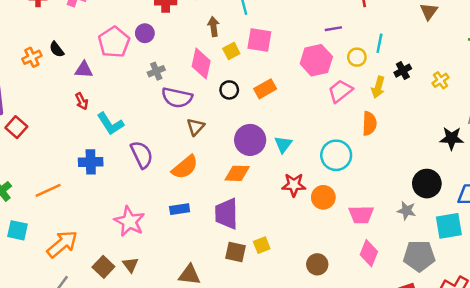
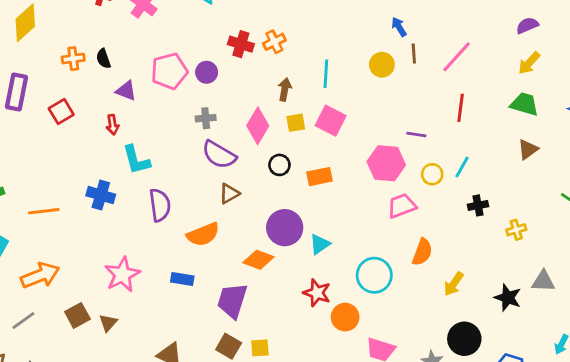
yellow arrow: (378, 87) -> (454, 284), moved
red square: (16, 127) -> (61, 111), moved

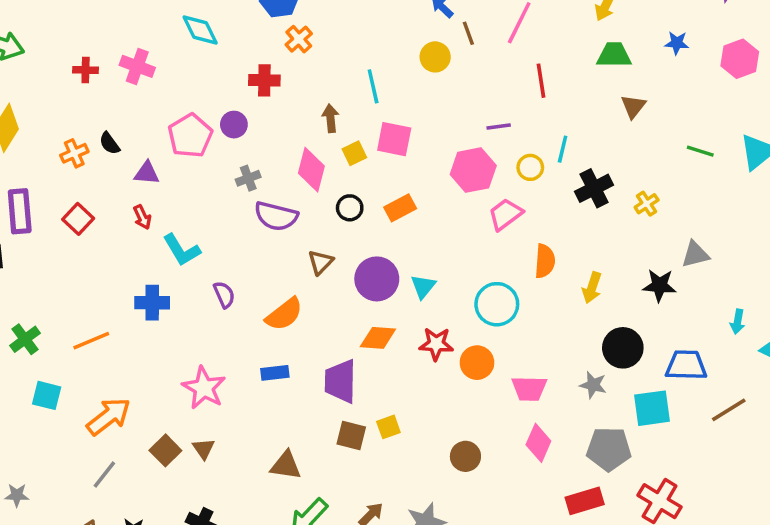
orange cross: (274, 42) -> (299, 39), moved
brown triangle: (229, 194) -> (321, 262), moved
purple semicircle: (160, 205) -> (224, 295), size x0.7
black cross: (478, 205) -> (594, 188), size x1.5
orange diamond: (258, 260) -> (378, 338), moved

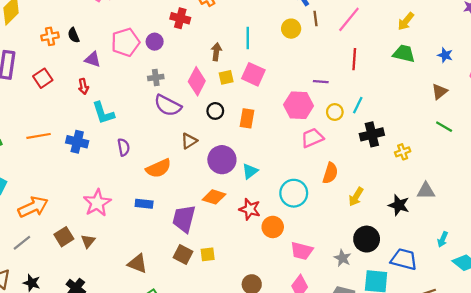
brown triangle: (633, 106) -> (440, 92), moved
orange rectangle: (400, 208) -> (247, 118), turned -66
orange line: (91, 341) -> (39, 136), moved

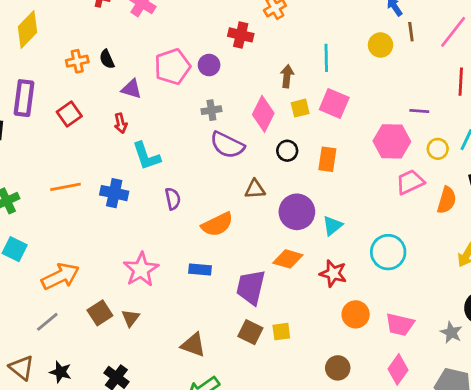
brown triangle: (189, 141) -> (255, 189), turned 30
orange semicircle: (330, 173) -> (447, 200), moved
orange circle: (273, 227) -> (356, 314), moved

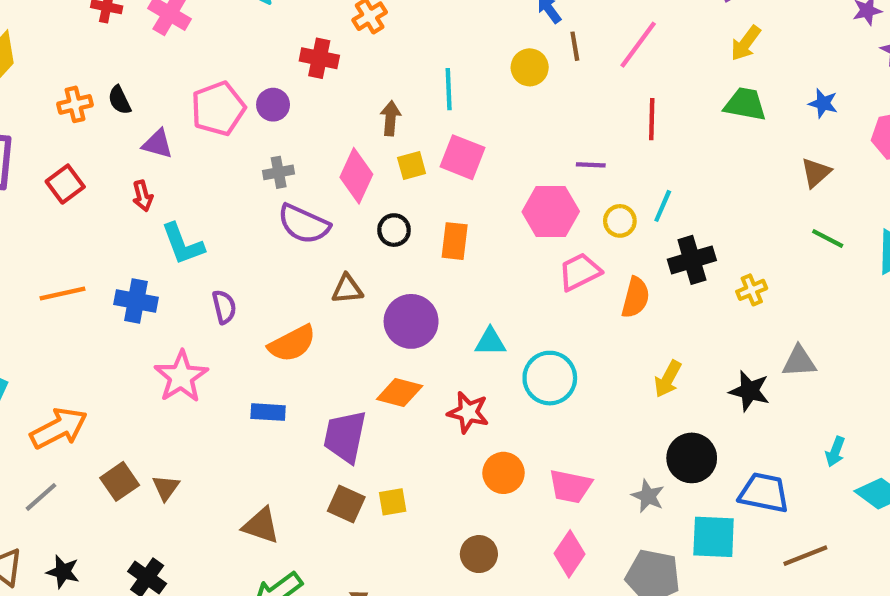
cyan triangle: (332, 226) -> (490, 342), moved, turned 40
pink star: (141, 270) -> (181, 377), moved

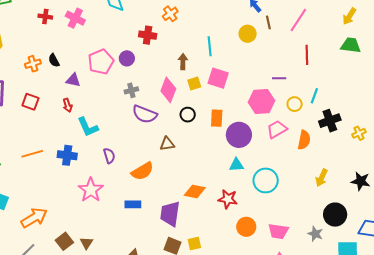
red square: (65, 184) -> (30, 102), turned -30
purple circle: (411, 321) -> (239, 135), moved

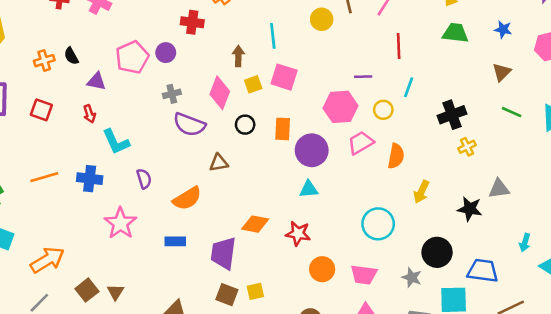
cyan line: (314, 96) -> (409, 87), moved
black cross: (330, 121) -> (452, 115), moved
yellow arrow: (322, 178) -> (421, 192), moved
cyan circle: (266, 180) -> (378, 224), moved

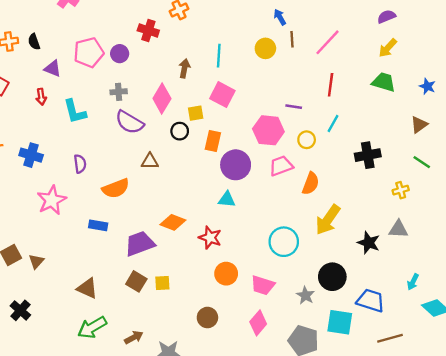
yellow square: (253, 84) -> (196, 113), moved
cyan L-shape: (116, 142) -> (75, 111), moved
yellow cross: (467, 147) -> (401, 190), moved
yellow arrow: (421, 192) -> (328, 220), size x1.5
purple trapezoid: (223, 253) -> (140, 244), turned 52

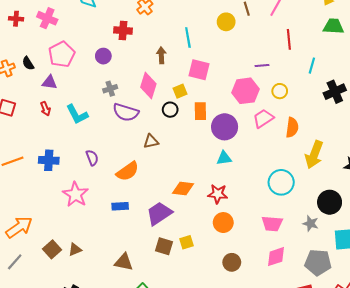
pink pentagon: (89, 52) -> (62, 54), moved
cyan line: (333, 123) -> (312, 66), moved
brown triangle: (36, 261) -> (75, 250), turned 40
orange circle: (226, 274) -> (223, 223), moved
pink diamond: (258, 323) -> (276, 257), turned 45

